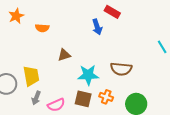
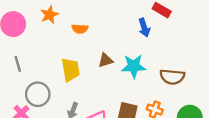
cyan star: (88, 75) -> (134, 66), moved
yellow trapezoid: (31, 76) -> (70, 70), moved

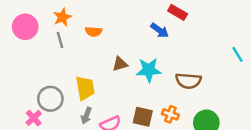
blue arrow: (144, 28) -> (160, 30), turned -36
gray line: (18, 64) -> (60, 40), moved
yellow trapezoid: (70, 70) -> (85, 88), moved

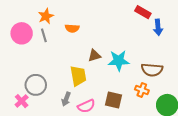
pink circle: (25, 27) -> (22, 33), moved
blue arrow: (160, 30) -> (158, 27), moved, turned 49
yellow trapezoid: (85, 88) -> (78, 76), moved
orange cross: (170, 114) -> (142, 90), moved

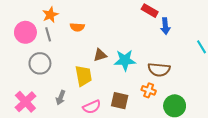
gray circle: (36, 85) -> (40, 63), moved
gray arrow: (66, 99) -> (61, 98), moved
pink cross: (22, 101) -> (25, 102), size x1.5

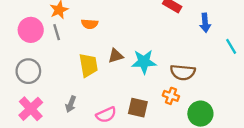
blue arrow: (165, 26) -> (205, 23), moved
gray circle: (40, 63) -> (28, 71), moved
yellow trapezoid: (83, 76) -> (88, 65), moved

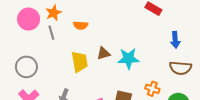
blue arrow: (205, 23) -> (175, 40), moved
pink circle: (31, 30) -> (29, 19), moved
brown semicircle: (183, 72) -> (180, 68), moved

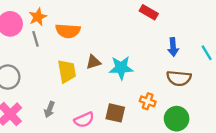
orange semicircle: (81, 25) -> (68, 31), size x1.5

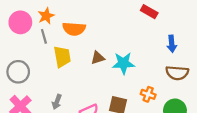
yellow trapezoid: (67, 71) -> (62, 57), moved

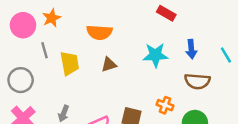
orange semicircle: (74, 29) -> (99, 32), moved
gray line: (44, 36) -> (44, 50), moved
cyan star: (123, 63) -> (155, 55), moved

